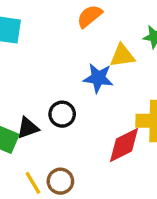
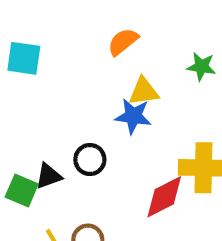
yellow triangle: (122, 56) -> (144, 91), moved

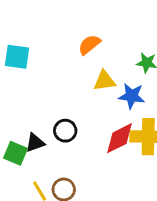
blue star: (133, 116) -> (132, 96), moved
red diamond: (164, 197) -> (120, 138), moved

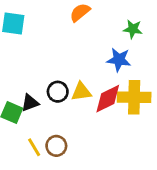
yellow triangle: (104, 81) -> (81, 92), moved

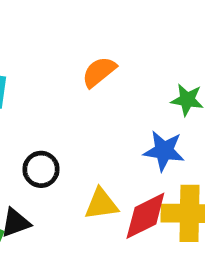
black circle: (58, 92) -> (41, 169), moved

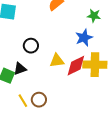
blue star: (164, 151) -> (84, 38), turned -30

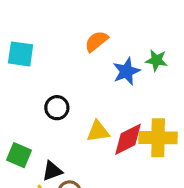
blue star: (84, 38) -> (126, 71), moved
black triangle: (20, 69) -> (52, 171), moved

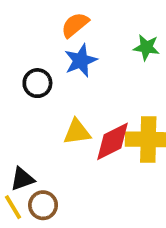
blue star: (126, 71) -> (81, 61), moved
black circle: (57, 108) -> (37, 83), moved

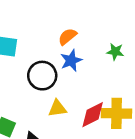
black circle: (37, 83) -> (42, 76), size x1.5
yellow triangle: (77, 132) -> (57, 108), moved

